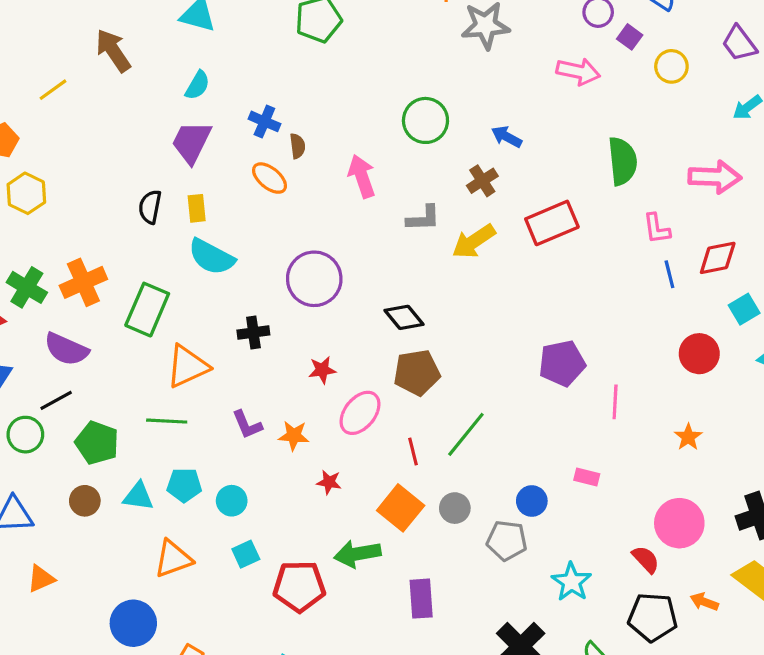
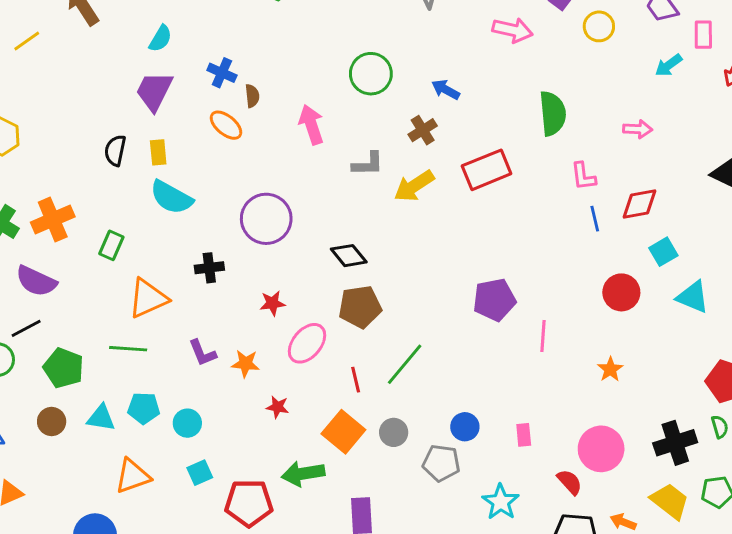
pink arrow: (715, 177) -> (638, 129), size x0.6
green rectangle: (147, 310) -> (111, 245), size x0.6
pink rectangle: (587, 477) -> (524, 435), moved, turned 70

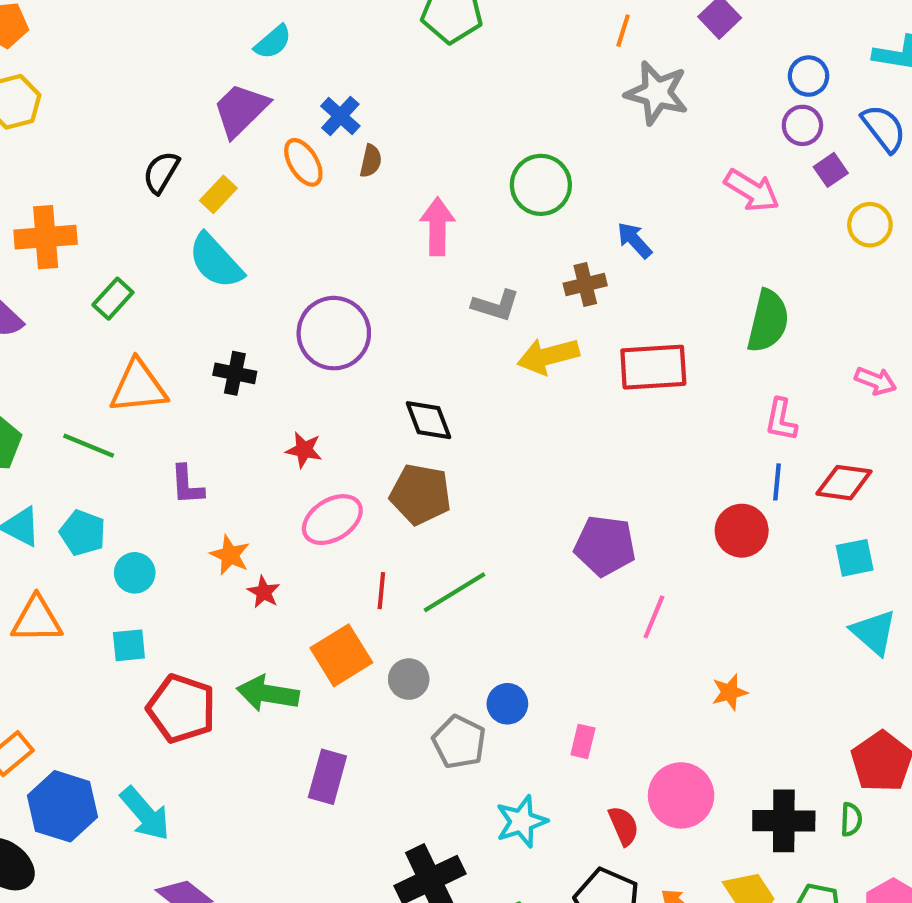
orange ellipse: (226, 125) -> (303, 162), moved
yellow rectangle: (158, 152) -> (218, 194), turned 30
red circle: (621, 292) -> (742, 531), moved
orange star: (245, 364) -> (230, 555), moved

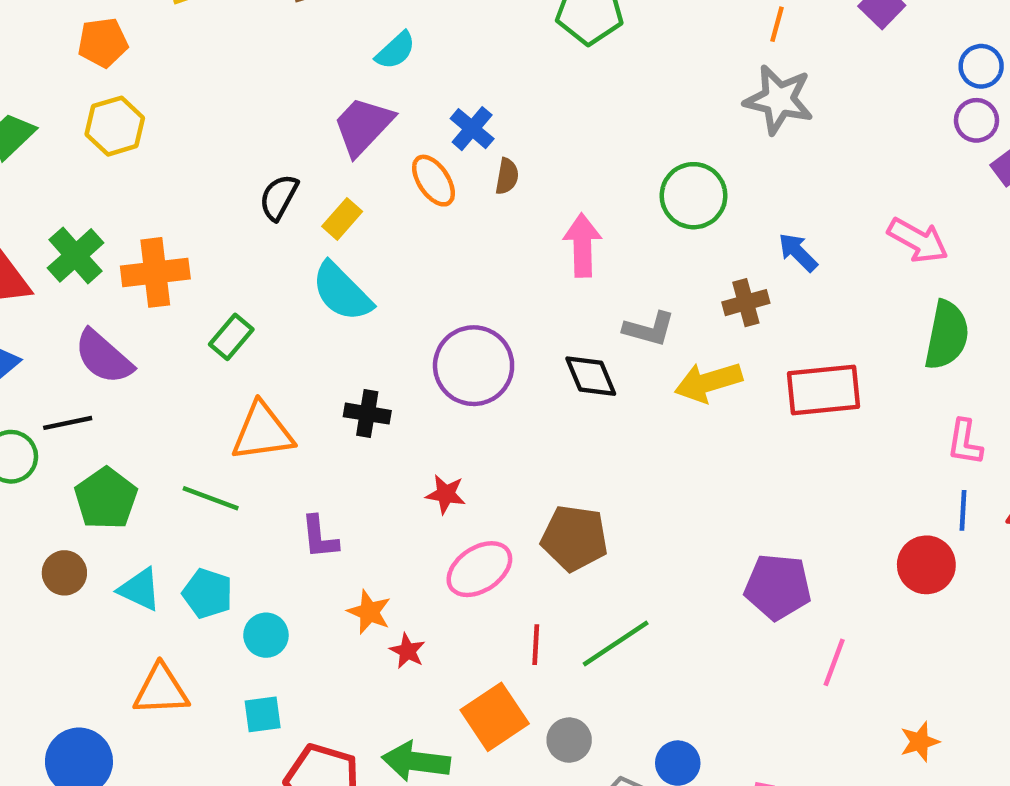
gray star: (657, 93) -> (779, 100), moved
pink arrow: (752, 190) -> (918, 240), moved
black diamond: (428, 420) -> (591, 376), moved

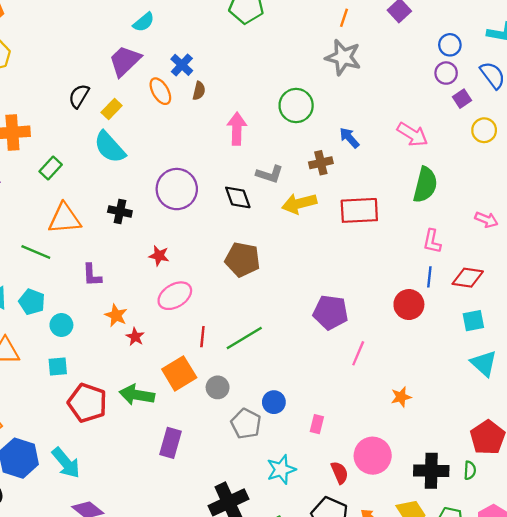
brown pentagon: (574, 538) -> (242, 260), moved

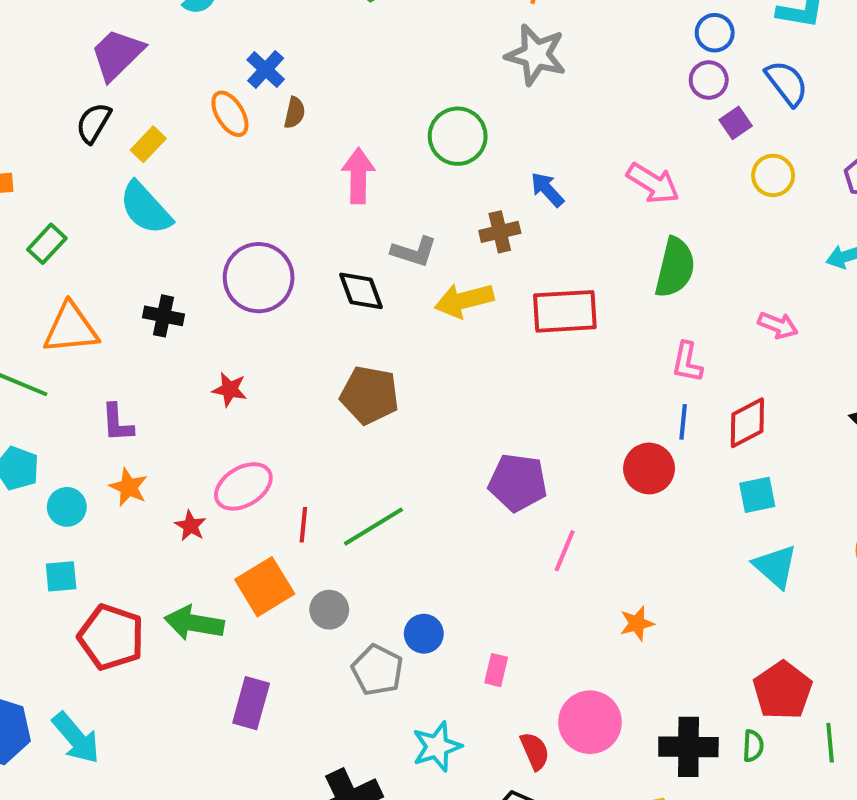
purple trapezoid: (125, 61) -> (117, 54), moved
red diamond: (468, 278) -> (747, 423), turned -36
pink ellipse: (175, 296) -> (243, 486), moved
orange star: (116, 315) -> (129, 487), moved

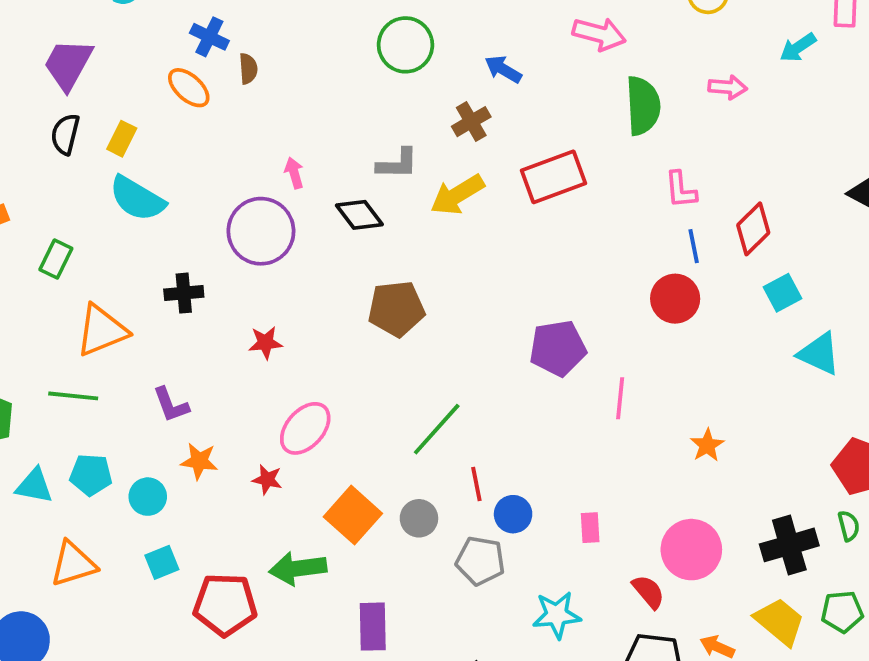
pink arrow: (358, 176) -> (294, 173), moved, size x0.6
pink arrow: (778, 325) -> (728, 87), moved
red line: (303, 525) -> (476, 484), moved
cyan star: (437, 747) -> (557, 615), turned 30

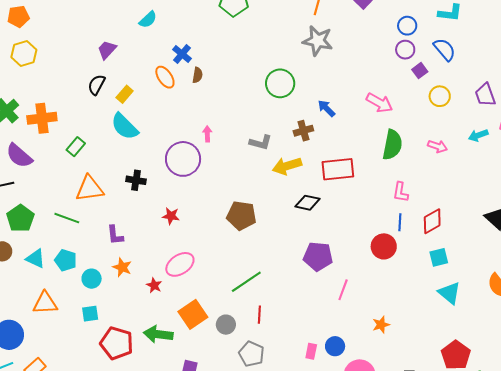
purple trapezoid: (68, 64) -> (107, 50), size x0.7
black diamond: (359, 215) -> (308, 203), moved, turned -55
blue circle: (513, 514) -> (335, 346), moved

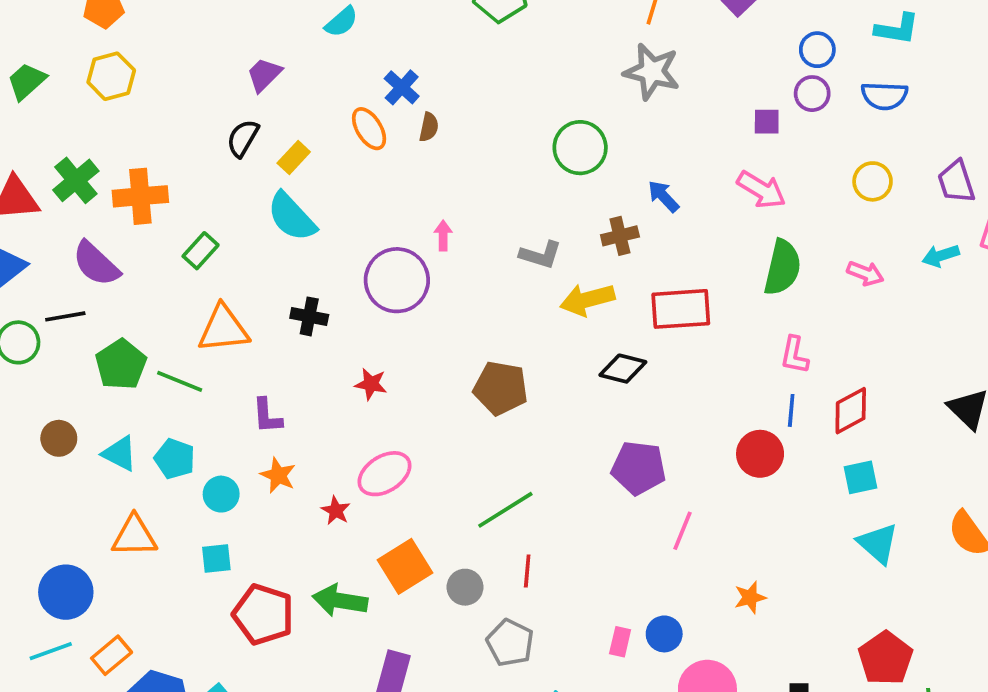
blue semicircle: (445, 49) -> (884, 96), turned 130
purple square: (420, 71) -> (767, 122), moved, turned 35
green pentagon: (20, 218) -> (121, 364), moved

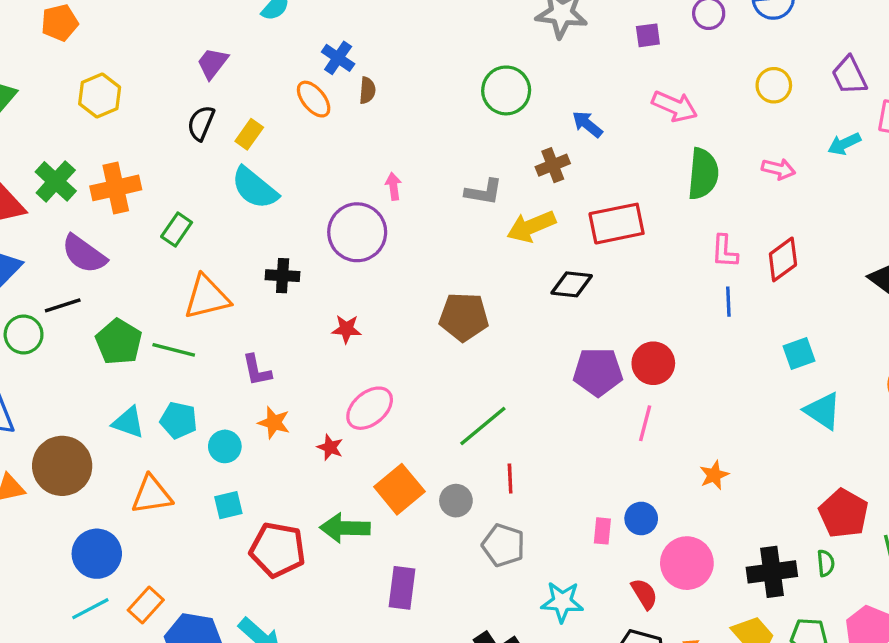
yellow hexagon: (111, 76) -> (100, 96), moved
purple square: (767, 122) -> (648, 35), moved
red diamond: (851, 411) -> (783, 259), moved
brown circle: (59, 438) -> (62, 466), moved, size x1.8
red circle: (760, 454) -> (653, 363), moved

